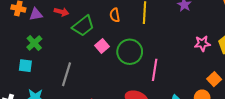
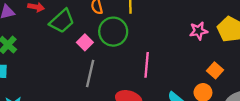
green circle: (130, 52) -> (113, 32), moved
gray line: (67, 74) -> (90, 73), moved

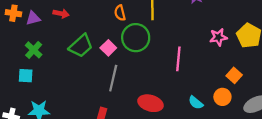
green trapezoid: (62, 21) -> (81, 46), moved
pink line: (147, 65) -> (178, 59), moved

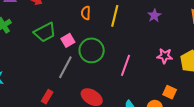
green circle: (136, 38) -> (92, 50), moved
orange square: (234, 75) -> (170, 92), turned -32

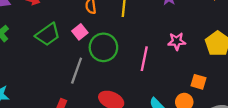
pink square: (68, 40) -> (80, 32), moved
pink star: (165, 56) -> (177, 41), moved

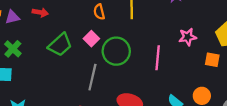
orange square: (198, 82) -> (212, 60), moved

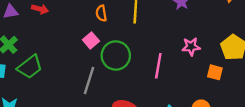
green trapezoid: (60, 45) -> (30, 67), moved

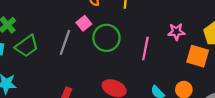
orange square: (215, 72) -> (198, 56), size x1.5
gray line: (89, 80) -> (65, 42), moved

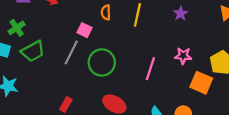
pink square: (84, 23) -> (84, 30), moved, turned -32
green circle: (106, 38) -> (102, 62), moved

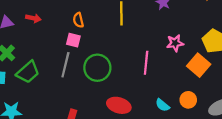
orange semicircle: (106, 12) -> (78, 20), moved
orange square: (201, 83) -> (199, 65), turned 30

